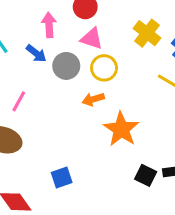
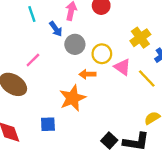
pink triangle: (92, 39) -> (122, 67), moved
orange star: (121, 129) -> (73, 98), moved

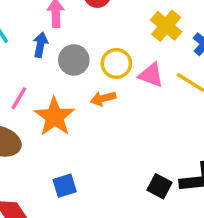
blue arrow: (56, 29) -> (40, 45), turned -119
orange star: (73, 98) -> (54, 117), moved

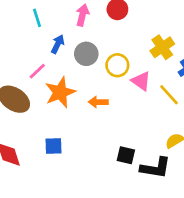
blue arrow: (40, 45) -> (58, 44), moved
orange arrow: (103, 98) -> (98, 102), moved
black square: (160, 186) -> (126, 155), moved, turned -30

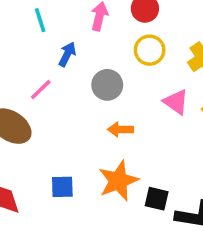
gray circle: (86, 54) -> (107, 85), moved
yellow circle: (117, 65) -> (150, 50), moved
orange star: (60, 92) -> (118, 181), moved

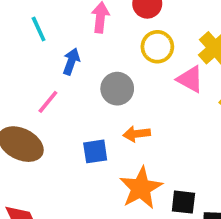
pink triangle: (176, 102) -> (190, 79), moved
blue square: (62, 187) -> (95, 151), moved

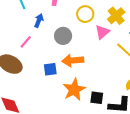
pink triangle: (190, 79) -> (102, 32), turned 49
orange arrow: (137, 134) -> (73, 60), size x1.5

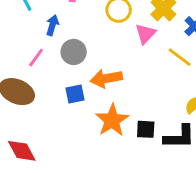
gray circle: (63, 36) -> (74, 52), moved

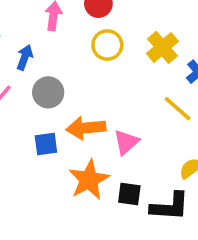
pink triangle: (145, 34) -> (126, 142), moved

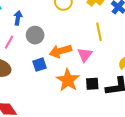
yellow line: (178, 109) -> (99, 32), moved, turned 48

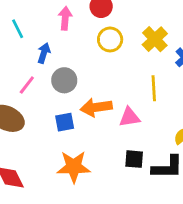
pink triangle: (85, 55) -> (129, 117), turned 35
orange star: (68, 80) -> (74, 167), moved, turned 30

